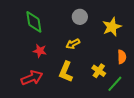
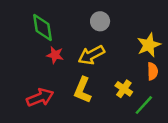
yellow star: (112, 27) -> (149, 45), moved
yellow arrow: (73, 44) -> (91, 55), size x1.5
red star: (40, 51) -> (55, 55), moved

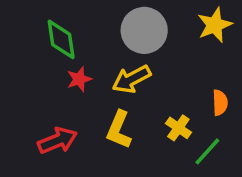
gray circle: (100, 21) -> (144, 30), size x1.6
yellow star: (149, 45) -> (215, 25), moved
red star: (55, 55) -> (79, 79), turned -30

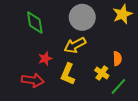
red star: (79, 79) -> (45, 59), moved
orange semicircle: (220, 103) -> (117, 59), moved
red arrow: (57, 141) -> (33, 80), turned 30

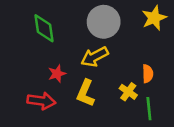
green line: (118, 86) -> (149, 109), turned -48

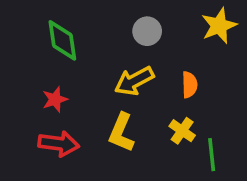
gray circle: (104, 22) -> (147, 31), size x0.6
red star: (57, 74) -> (55, 99), moved
orange semicircle: (148, 74) -> (190, 85), moved

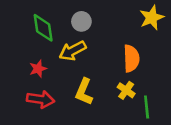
gray circle: (147, 31) -> (81, 21), moved
yellow arrow: (134, 81) -> (73, 51), moved
orange semicircle: (190, 85) -> (131, 58), size x1.5

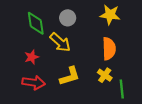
yellow star: (152, 18) -> (110, 15), moved, turned 30
yellow arrow: (73, 51) -> (60, 42), turned -110
yellow L-shape: (84, 92) -> (70, 76), turned -130

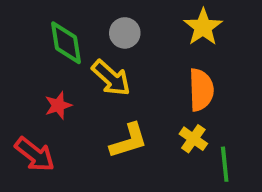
yellow star: (110, 15) -> (203, 27), turned 30
red arrow: (34, 83) -> (35, 154), moved, turned 30

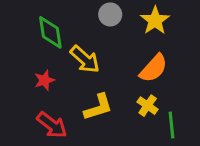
gray circle: (125, 33) -> (110, 14), moved
orange semicircle: (201, 90) -> (154, 68), turned 44
red arrow: (35, 154) -> (52, 125), moved

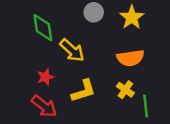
orange semicircle: (154, 68) -> (130, 58), turned 40
red star: (44, 80) -> (45, 77), moved

